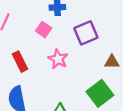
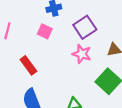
pink star: (58, 59) -> (82, 54), moved

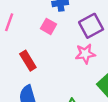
pink star: (82, 54) -> (85, 54), turned -30

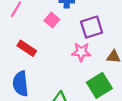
red rectangle: (28, 61) -> (27, 48), turned -36

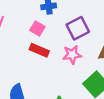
red rectangle: (27, 48) -> (39, 50), moved

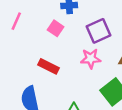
red rectangle: (39, 50) -> (49, 66), moved

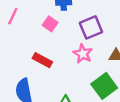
pink star: (91, 59) -> (83, 54), turned 30

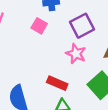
red rectangle: (42, 60) -> (57, 83), moved

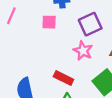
pink square: (39, 26) -> (49, 22), turned -32

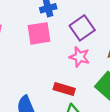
pink square: (49, 22) -> (39, 33), size x1.5

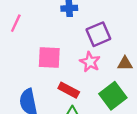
pink square: (39, 33) -> (49, 58), moved

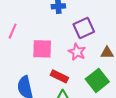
pink line: (16, 23) -> (13, 31), moved

